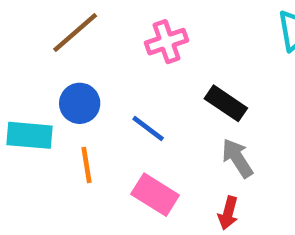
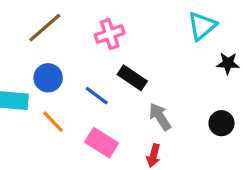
black rectangle: (226, 103) -> (132, 78), moved
orange line: (87, 165) -> (53, 122), turned -35

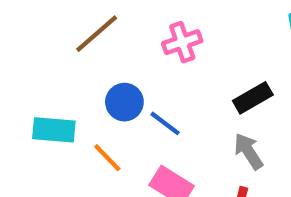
blue circle: (48, 78) -> (124, 102), moved
black rectangle: (132, 78) -> (253, 98), moved, turned -64

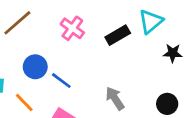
pink cross: (182, 42) -> (72, 28), turned -35
black rectangle: (253, 98) -> (118, 35), moved

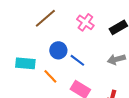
gray arrow: (115, 98) -> (116, 59), moved, turned -72

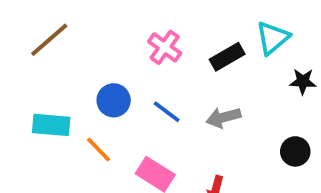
brown line: (45, 18) -> (49, 40), moved
blue line: (77, 60) -> (167, 112), moved

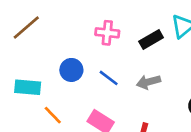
pink cross: (165, 47) -> (107, 33), turned -30
orange line: (98, 150) -> (53, 115), moved

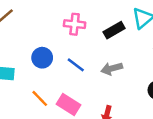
orange line: (53, 115) -> (40, 98), moved

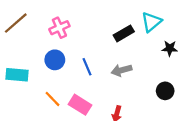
pink cross: (75, 24) -> (59, 28), moved, turned -30
blue line: (76, 65) -> (87, 67), turned 30

